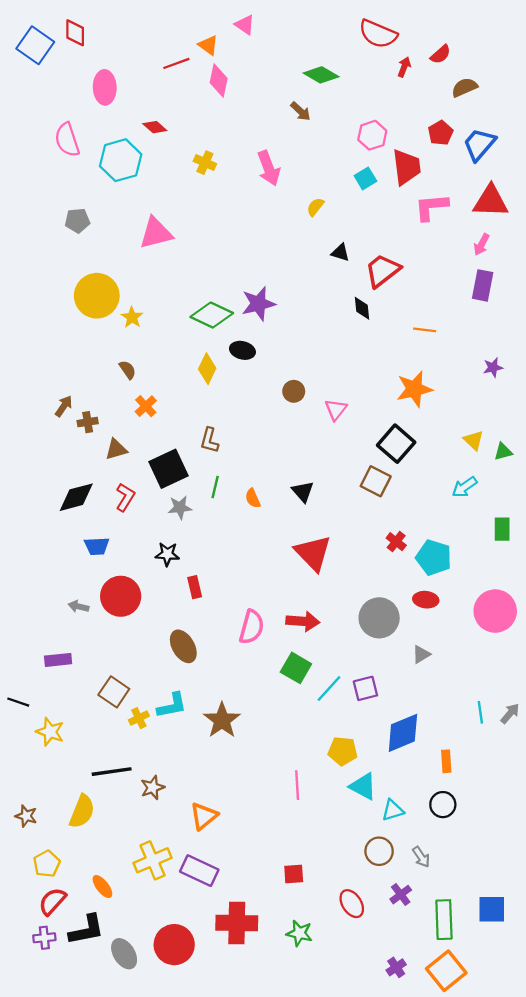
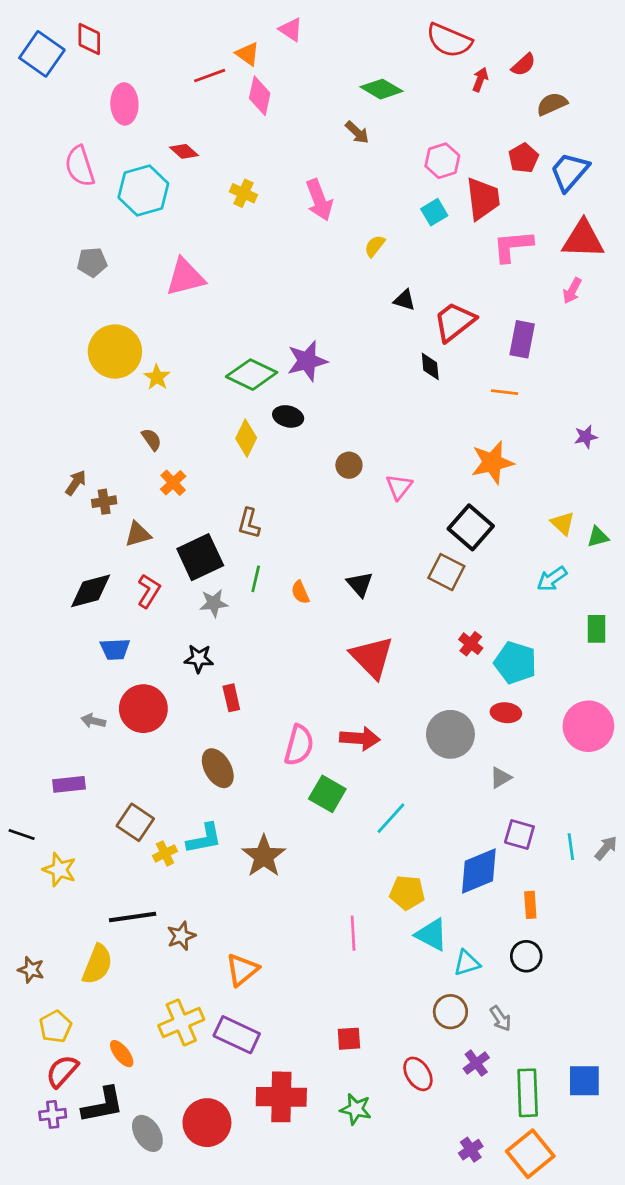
purple rectangle: (483, 285) -> (522, 339), moved
green square: (296, 668) -> (327, 794), moved
purple square: (365, 688) -> (519, 834), moved, turned 30

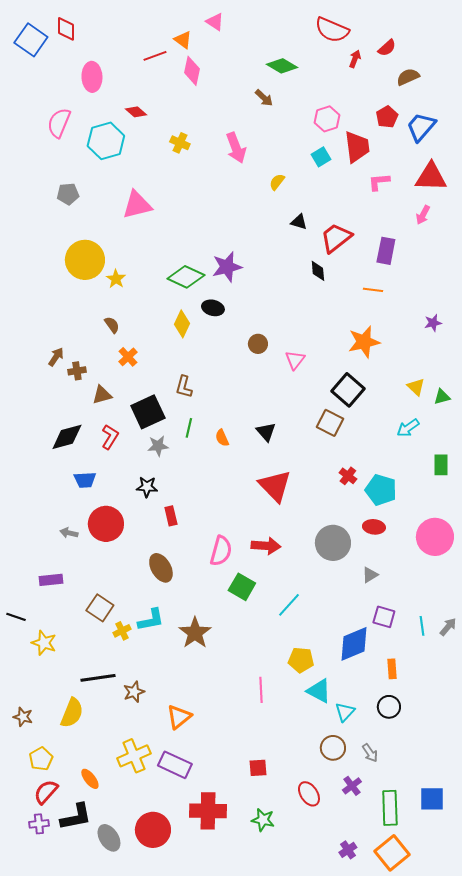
pink semicircle: (80, 166) -> (59, 123), turned 40
pink L-shape: (513, 246) -> (379, 182), size x0.7
cyan triangle: (467, 963) -> (345, 712), turned -30

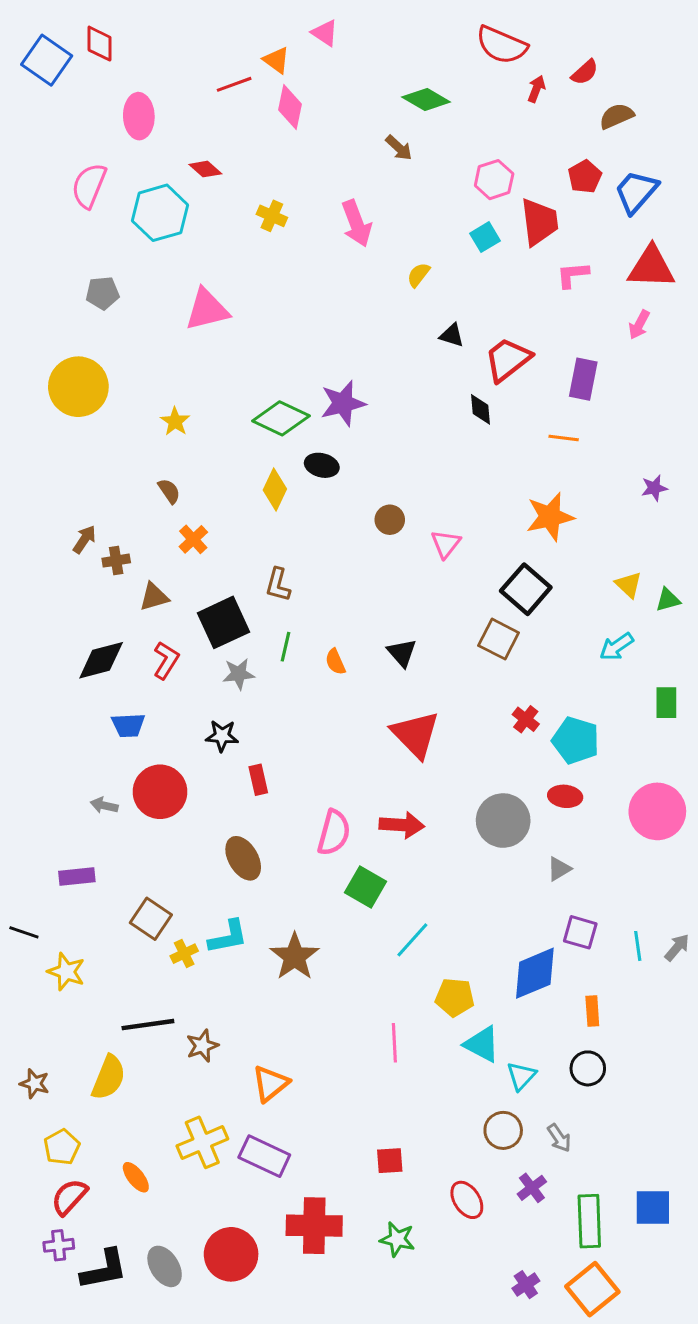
yellow circle: (85, 260) -> (78, 387), moved
cyan line: (289, 605) -> (412, 940), moved
black L-shape: (76, 817) -> (104, 1269), moved

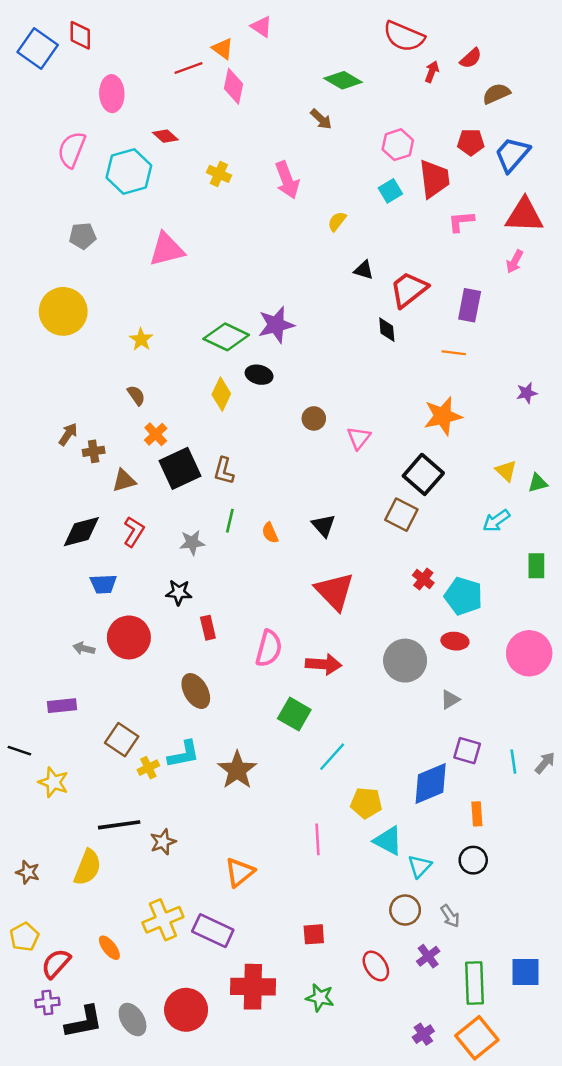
red pentagon: (585, 177) -> (471, 142), turned 30
black square: (223, 622) -> (180, 468), moved
pink semicircle: (334, 833) -> (269, 648), moved
orange triangle: (270, 1084) -> (240, 872), moved
yellow pentagon: (62, 1147) -> (24, 937), moved

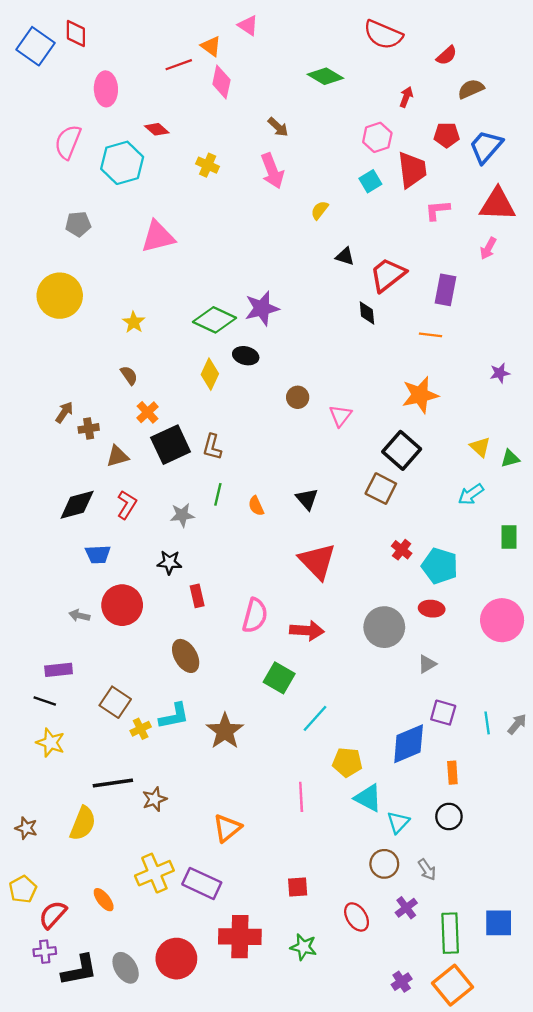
red arrow: (432, 72) -> (406, 97), moved
brown arrow: (321, 119) -> (278, 127), moved
black line: (19, 751) -> (45, 701), moved

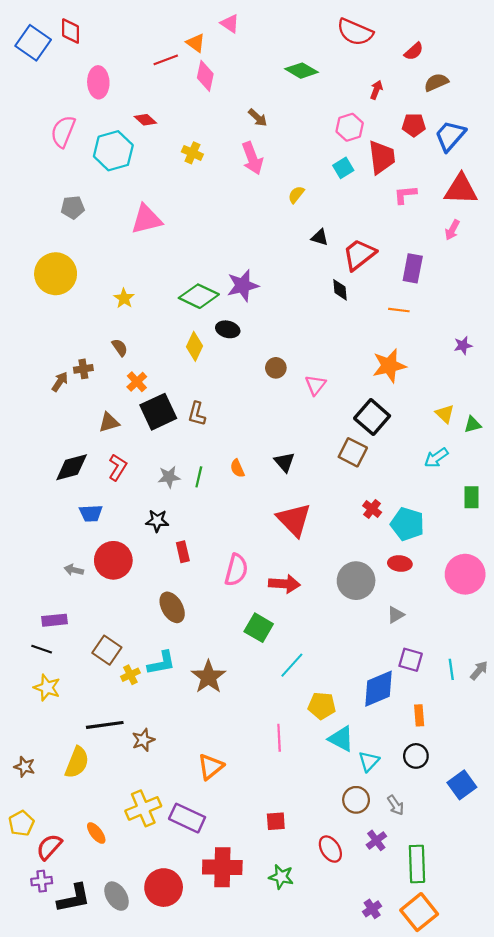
brown cross: (89, 428) -> (83, 369), moved
green line: (218, 494) -> (199, 477), moved
blue square: (499, 923) -> (462, 785), moved, turned -36

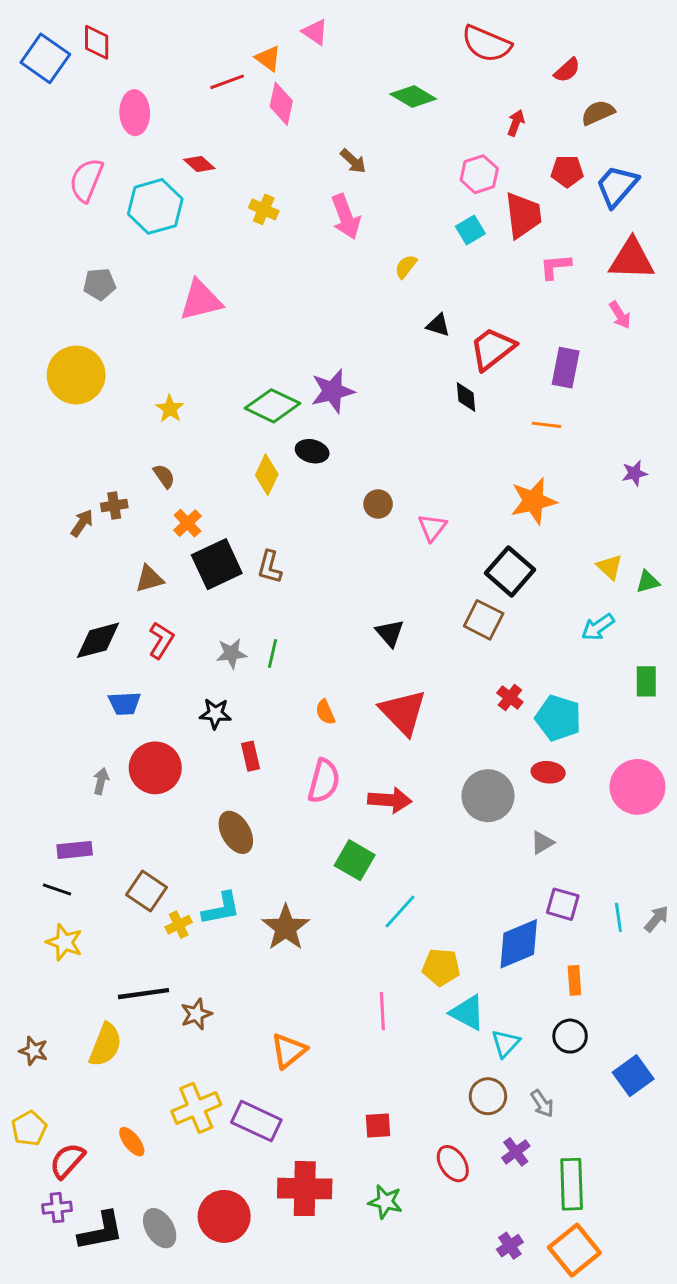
pink arrow: (452, 230) -> (620, 315), turned -60
orange semicircle: (237, 468) -> (325, 712), moved
gray arrow: (74, 570) -> (101, 781), turned 90

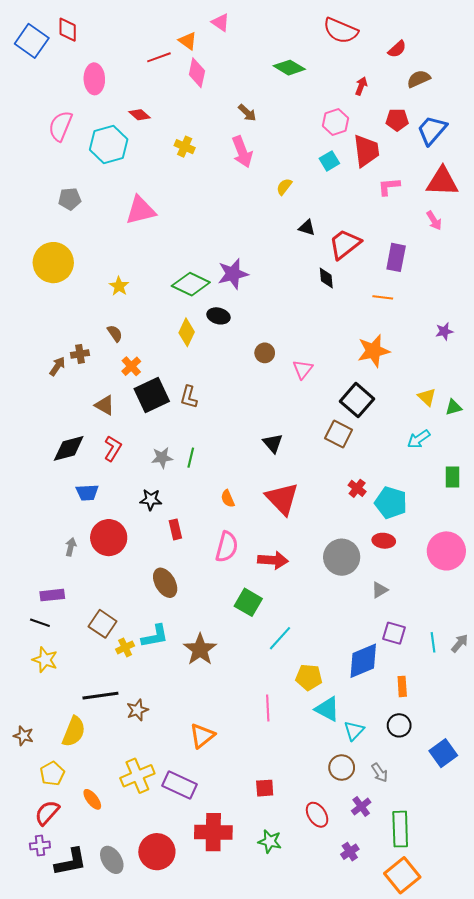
brown triangle: (149, 579) -> (105, 405), turned 45
yellow pentagon: (29, 1128) -> (52, 774), moved
purple cross: (510, 1246) -> (350, 852), moved

